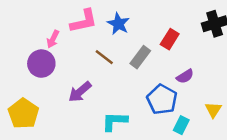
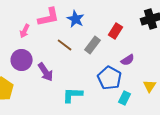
purple circle: (41, 64) -> (22, 60), moved
purple arrow: (80, 92) -> (46, 72), turned -84

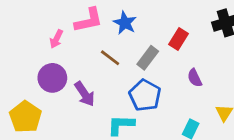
purple semicircle: (128, 60) -> (195, 78), turned 96
blue pentagon: (110, 78) -> (145, 95), moved

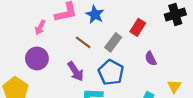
purple arrow: (85, 94) -> (76, 71), moved

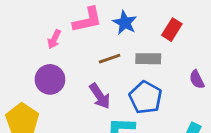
red rectangle: (138, 27) -> (172, 30), moved
brown line: (83, 42) -> (110, 59), turned -56
gray rectangle: (113, 42) -> (148, 59), turned 54

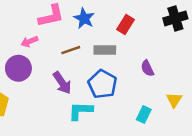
pink arrow: (54, 39) -> (29, 42), moved, turned 42

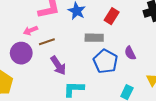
brown line: (71, 50) -> (47, 42), moved
blue pentagon: (102, 84) -> (105, 61), moved

